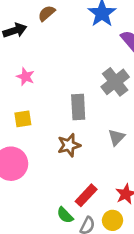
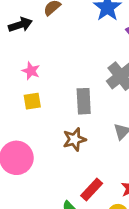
yellow square: (23, 119) -> (32, 101), moved

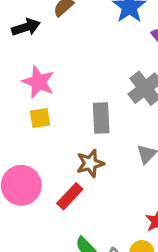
pink star: (31, 71) -> (38, 82), size x1.5
red rectangle: (92, 189) -> (70, 196), moved

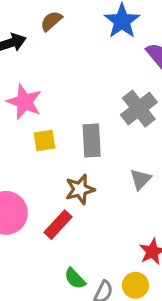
yellow square: (40, 118) -> (45, 141), moved

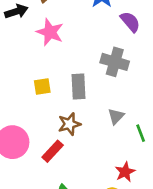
pink star: (24, 102) -> (50, 32), moved
gray cross: (139, 109) -> (115, 62), turned -36

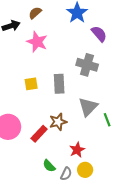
gray triangle: (116, 116) -> (88, 107), size x1.5
brown star: (69, 124) -> (58, 122), moved
red star: (125, 172) -> (77, 150), moved

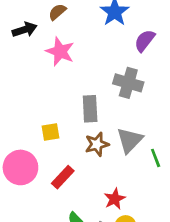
purple semicircle: (99, 34) -> (145, 41), turned -102
yellow square: (31, 84) -> (50, 132), moved
brown star: (58, 122) -> (97, 144), moved

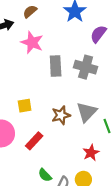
gray rectangle: (90, 109) -> (56, 66), moved
red star: (115, 199) -> (91, 153), moved

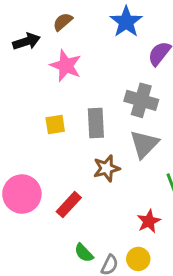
gray rectangle: (56, 66) -> (96, 123), moved
yellow square: (25, 106) -> (55, 125), moved
gray triangle: (87, 112) -> (144, 144), moved

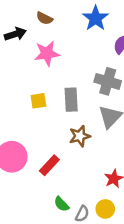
brown semicircle: (63, 22) -> (44, 18), turned -112
pink star: (66, 66) -> (47, 53), turned -30

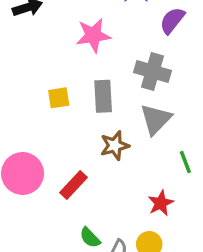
pink star: (47, 53) -> (93, 35), moved

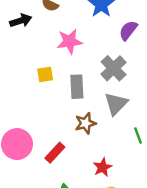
gray cross: (152, 72) -> (114, 68), turned 30
yellow square: (59, 98) -> (45, 74), moved
red star: (161, 203) -> (103, 167), moved

